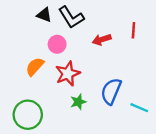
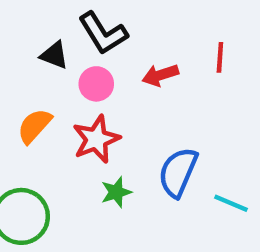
black triangle: (44, 15) -> (54, 55), moved
pink circle: (57, 44) -> (96, 84), moved

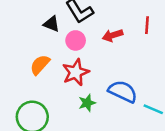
blue semicircle: (178, 172) -> (123, 91), turned 92

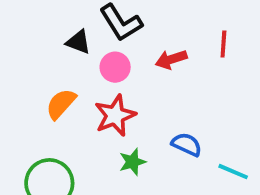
blue semicircle: (123, 91) -> (187, 144), size x0.7

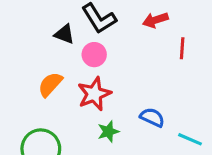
red line: (223, 44) -> (182, 48), moved
red arrow: (171, 59) -> (155, 20), moved

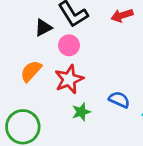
black triangle: (64, 34) -> (43, 28), turned -48

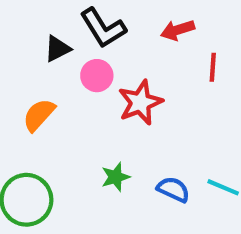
red star: (69, 79) -> (140, 102), moved
blue semicircle: (119, 100) -> (173, 189), moved

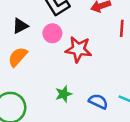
black triangle: (57, 49) -> (20, 26), moved
red star: (140, 102) -> (78, 49), turned 30

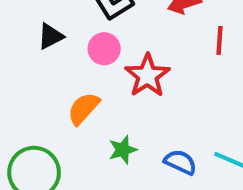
red star: (78, 49) -> (147, 76), turned 30
orange semicircle: (18, 57) -> (83, 109), moved

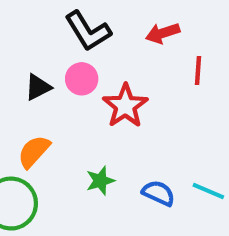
black triangle: (50, 36) -> (38, 87), moved
orange semicircle: (83, 109) -> (34, 152), moved

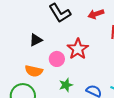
pink circle: (82, 79) -> (57, 59), moved
orange semicircle: (34, 152) -> (34, 71), turned -120

